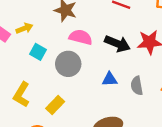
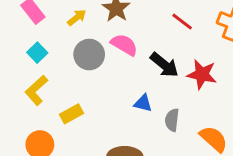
yellow arrow: (24, 28) -> (77, 17), moved, turned -35
cyan square: (38, 52) -> (37, 53), moved
gray circle: (68, 64) -> (89, 55), moved

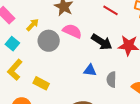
yellow arrow: (77, 17) -> (33, 25), moved
yellow rectangle: (71, 114) -> (41, 83), turned 63

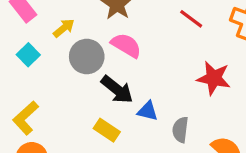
black arrow: (102, 42) -> (117, 89), moved
yellow L-shape: (15, 70) -> (26, 118), moved
yellow rectangle: (41, 83) -> (107, 130), moved

